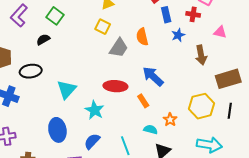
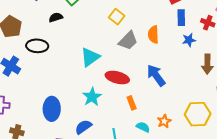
cyan triangle: (67, 89) -> (90, 57), moved
orange rectangle: (143, 101) -> (132, 103), moved

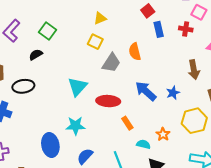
blue star: (189, 40) -> (173, 93), moved
cyan star: (92, 97) -> (75, 126), moved, turned -30

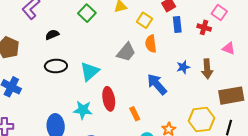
green square: (48, 31) -> (87, 13), moved
yellow square: (95, 42) -> (144, 20), moved
black ellipse: (23, 86) -> (56, 66), moved
blue star: (173, 93) -> (183, 67), moved
red ellipse: (108, 101) -> (109, 99), moved, turned 70

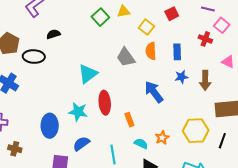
green square: (87, 13) -> (100, 17), moved
blue rectangle: (177, 25) -> (177, 52), moved
gray trapezoid: (126, 52) -> (126, 57), turned 100
black ellipse: (56, 66) -> (34, 57), moved

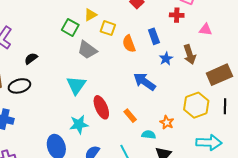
yellow square: (146, 27) -> (108, 28), moved
gray trapezoid: (126, 57) -> (87, 50), moved

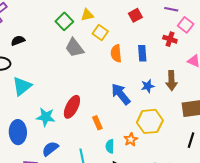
blue star: (166, 59) -> (148, 86), moved
cyan triangle: (76, 85) -> (22, 86), moved
yellow hexagon: (196, 105) -> (150, 121), moved
red ellipse: (101, 107) -> (72, 107), turned 35
cyan semicircle: (149, 135) -> (110, 146), turned -112

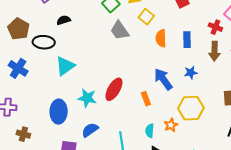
brown arrow: (171, 81) -> (215, 51), moved
orange rectangle: (97, 123) -> (146, 99), moved

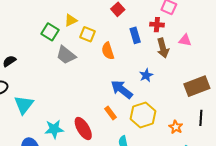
blue rectangle: (187, 40) -> (135, 35), moved
red ellipse: (114, 89) -> (83, 129), moved, turned -45
yellow hexagon: (191, 108) -> (143, 115), moved
orange star: (171, 125) -> (176, 127), moved

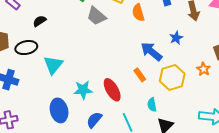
orange star: (176, 127) -> (204, 69), moved

